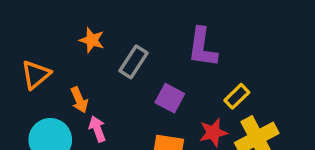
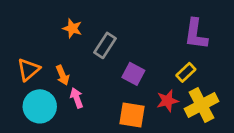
purple L-shape: (202, 47) -> (196, 34), moved
orange triangle: (36, 75) -> (28, 70), moved

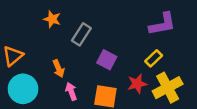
purple L-shape: (196, 34) -> (163, 24), turned -108
orange arrow: (62, 75) -> (59, 69), moved
pink arrow: (77, 98) -> (71, 91), moved

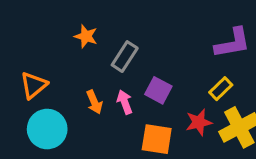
pink arrow: (71, 91) -> (125, 102), moved

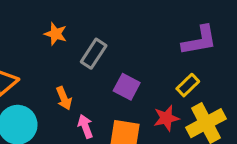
pink arrow: (125, 102) -> (85, 126), moved

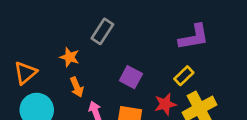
orange star: (56, 34) -> (70, 57), moved
gray rectangle: (94, 54) -> (102, 31), moved

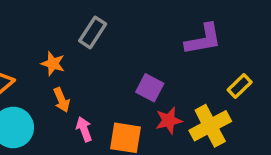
yellow rectangle: (184, 76) -> (240, 86), moved
purple square: (131, 77) -> (150, 88), moved

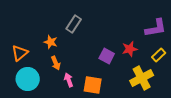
purple L-shape: (203, 39) -> (156, 28), moved
red star: (169, 121) -> (130, 49), moved

